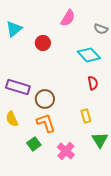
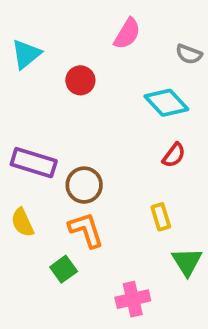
red semicircle: (93, 83) -> (174, 155), turned 48
pink cross: (66, 151) -> (133, 299), moved, turned 36

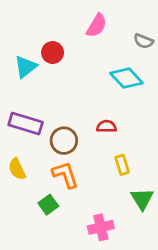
cyan triangle: (26, 54) -> (26, 67), moved
red circle: (80, 80) -> (53, 53), moved
red semicircle: (174, 155) -> (107, 126), moved, turned -126

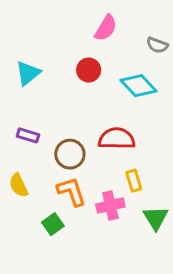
red circle: (53, 53) -> (89, 70), moved
purple rectangle: (26, 124) -> (28, 135), size x0.6
red semicircle: (107, 126) -> (117, 139), size x1.6
pink cross: (101, 227) -> (110, 206), moved

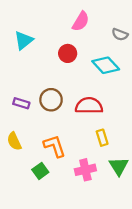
cyan triangle: (28, 73) -> (24, 40), moved
brown circle: (70, 154) -> (51, 100), moved
pink cross: (110, 206) -> (85, 170), moved

